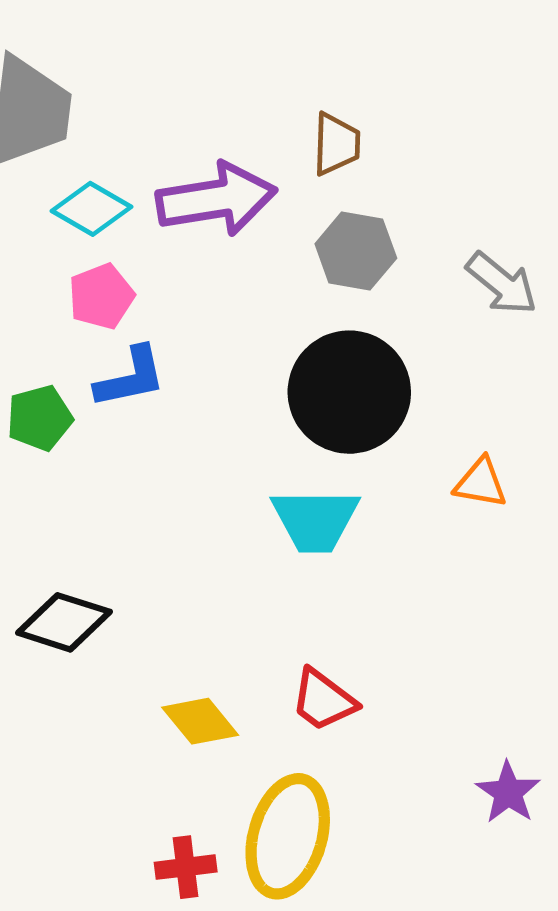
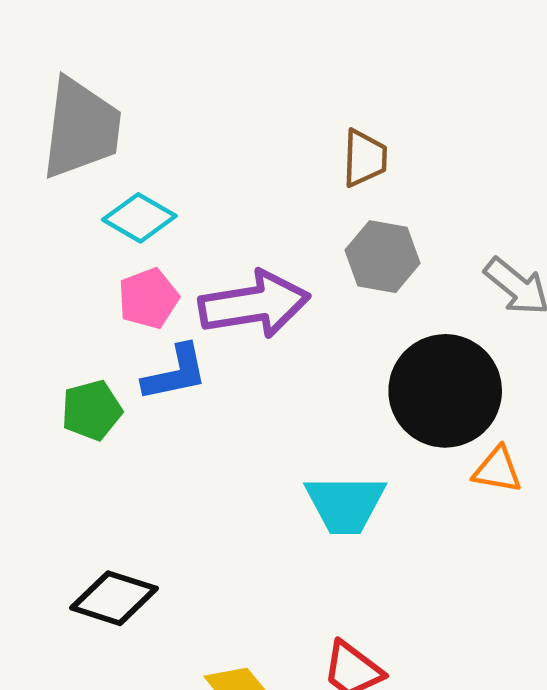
purple arrow: (216, 199) -> (254, 304), moved
black circle: (349, 392) -> (445, 391), moved

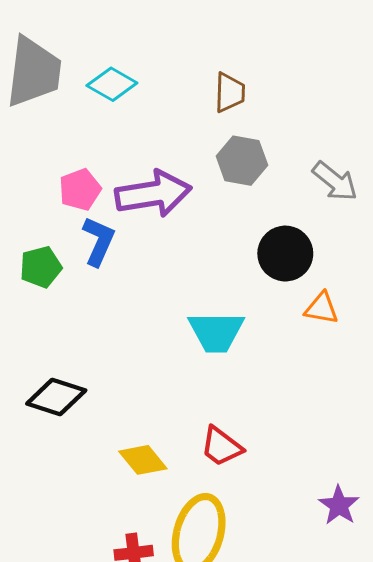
cyan diamond: (139, 218) -> (112, 84), moved
blue L-shape: (175, 373) -> (99, 241), turned -54
black circle: (445, 391) -> (285, 254), size x0.7

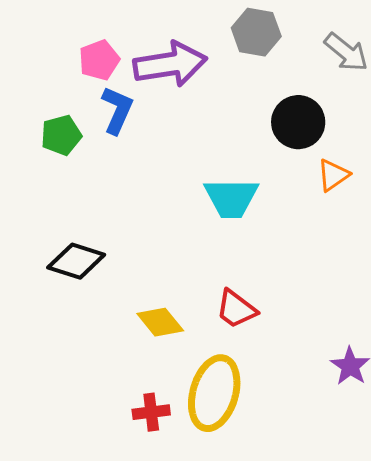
orange triangle: (321, 308) -> (333, 175), turned -45

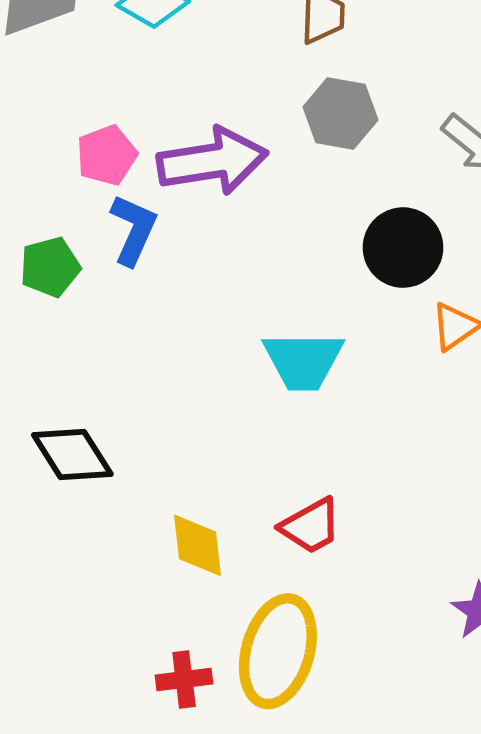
black diamond: (76, 261) -> (72, 455), turned 40
red trapezoid: (236, 309) -> (311, 526), turned -66
yellow diamond: (160, 322) -> (197, 545), turned 33

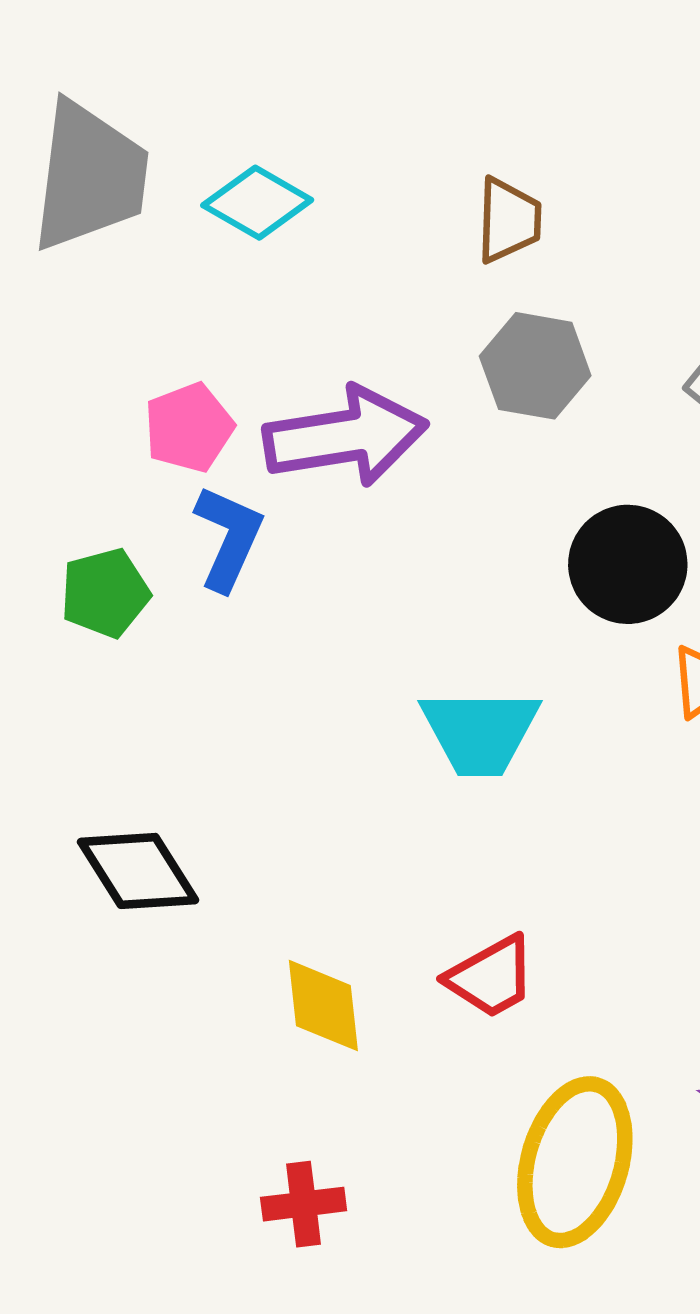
yellow ellipse: (278, 651) -> (575, 1162), moved

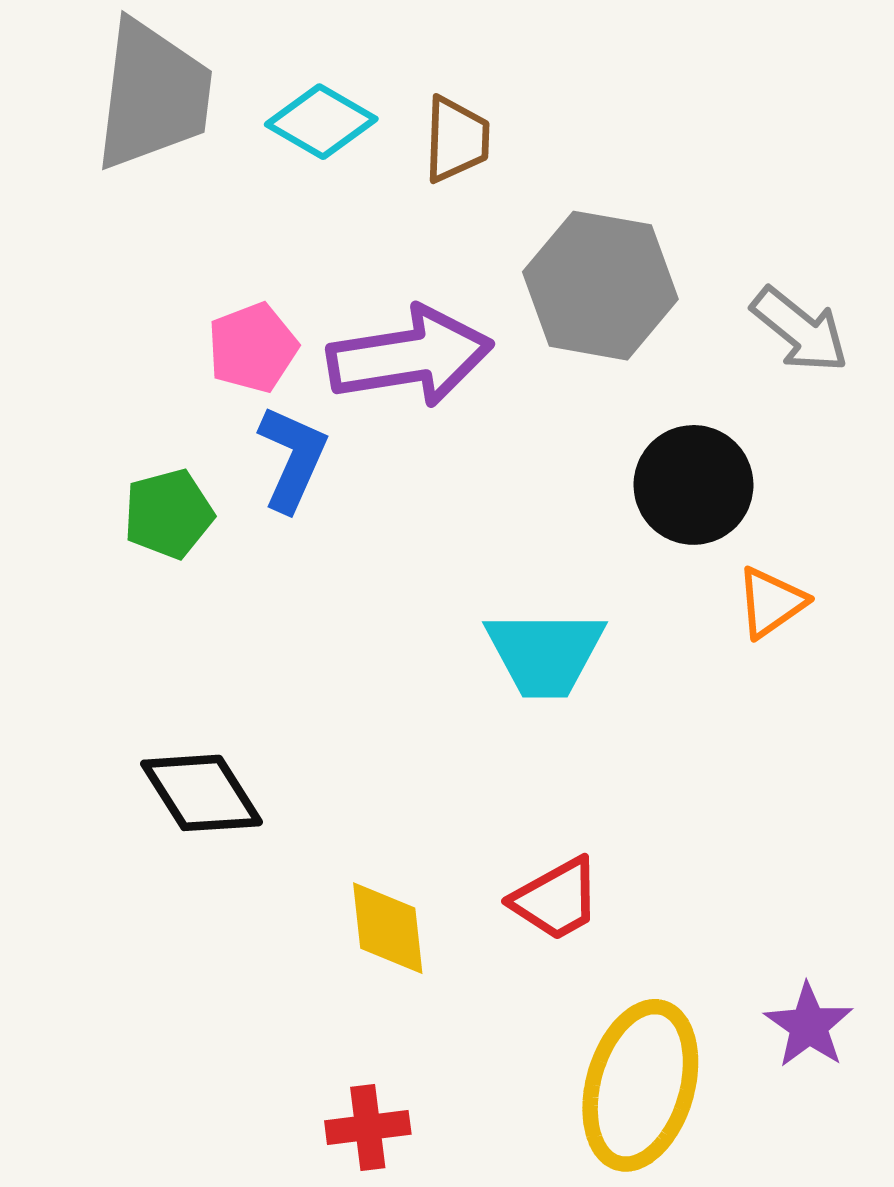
brown trapezoid: (509, 220) -> (456, 139), moved
gray hexagon: (535, 366) -> (600, 286), size x1.4

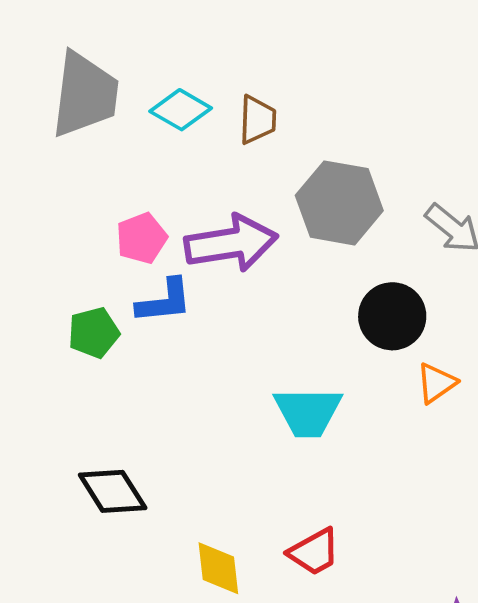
blue L-shape: (292, 458) -> (164, 301), turned 60

